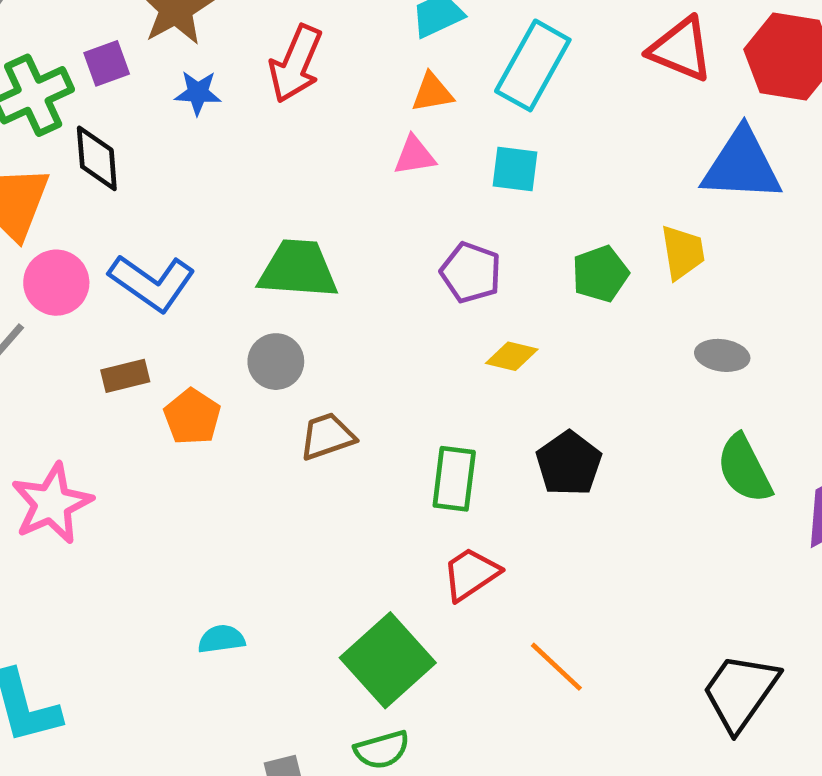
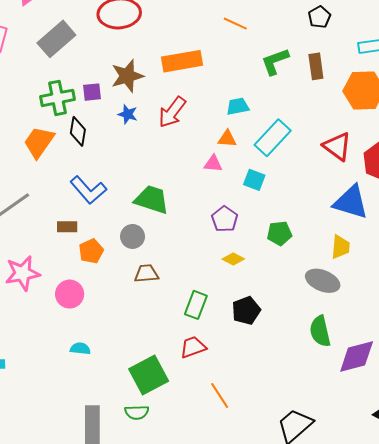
yellow trapezoid: (683, 252) -> (341, 247), moved
pink circle: (56, 283) -> (70, 294), moved
gray ellipse: (722, 355) -> (323, 281), size x1.5

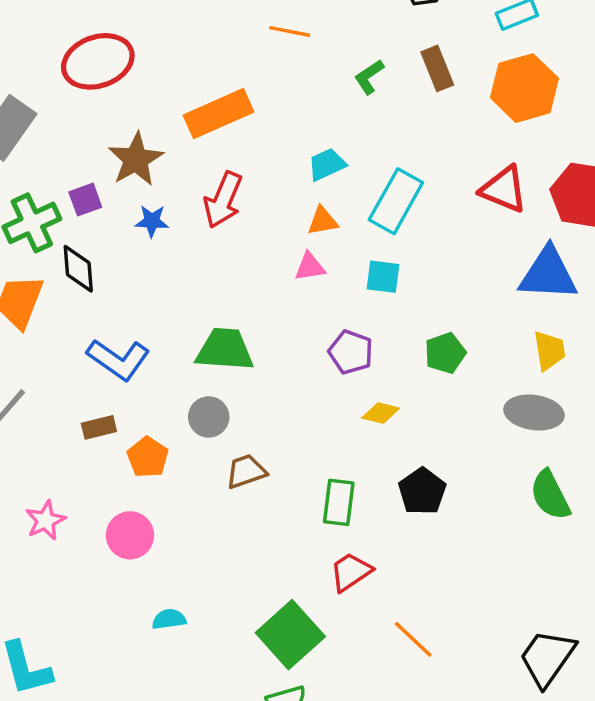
green L-shape: (275, 61) -> (369, 77), size x0.7
pink star: (22, 273) -> (45, 520), size x0.7

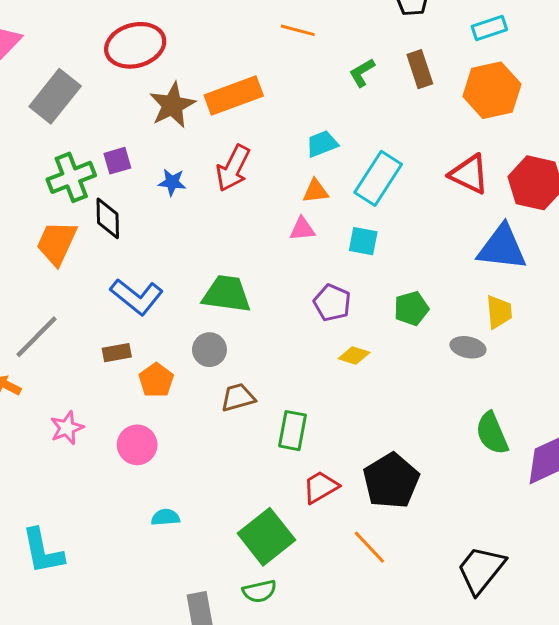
brown star: (136, 159) -> (172, 105), moved
gray ellipse: (534, 412) -> (468, 347), moved, size x0.7
black pentagon: (422, 491) -> (391, 481), moved, size x1.4
green rectangle: (339, 502) -> (293, 431), moved

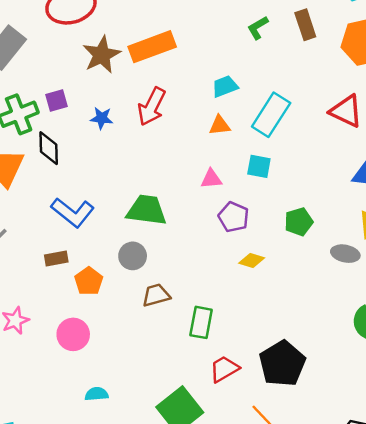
pink triangle: (302, 229) -> (211, 179), moved

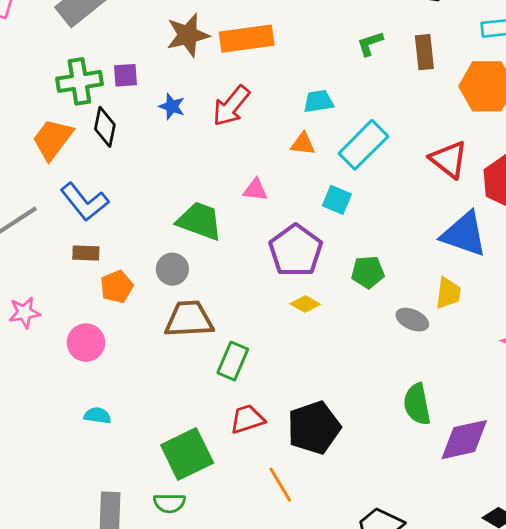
pink triangle: (211, 179) -> (255, 190), moved
blue L-shape: (73, 212) -> (84, 202), moved
purple pentagon: (234, 217) -> (296, 251), size x1.5
brown trapezoid: (156, 295) -> (189, 319), size x1.5

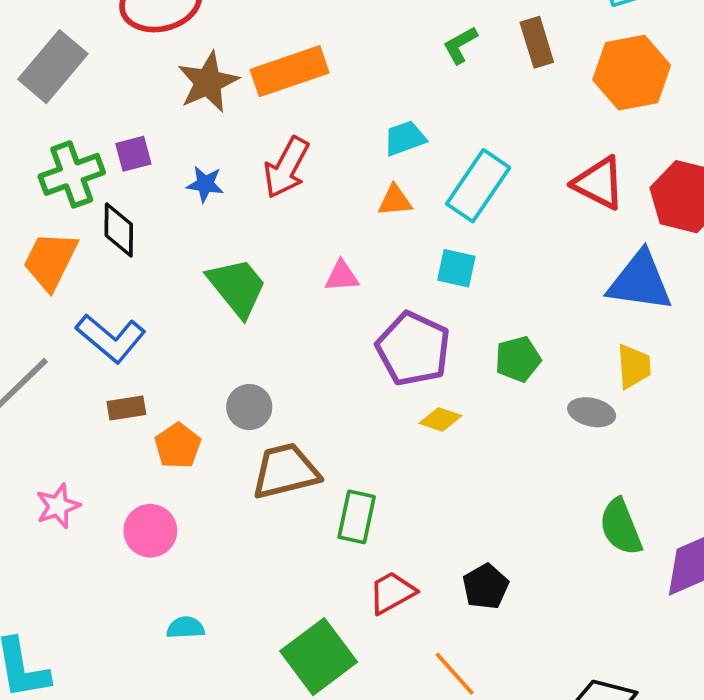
green trapezoid: (200, 221) -> (237, 287), moved, turned 42
black pentagon: (314, 428) -> (486, 587), size x0.6

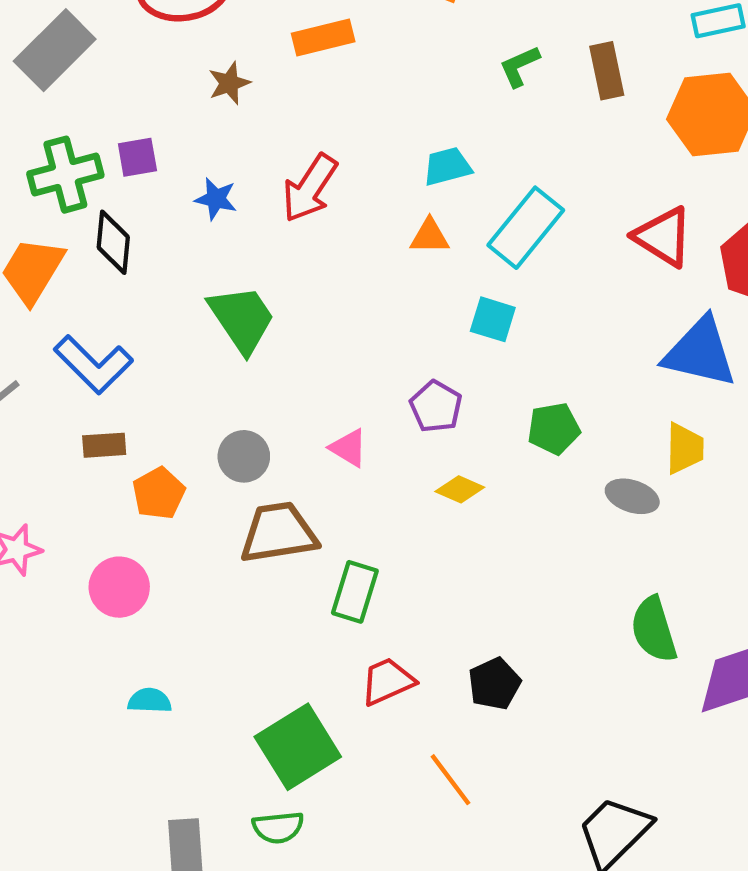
orange rectangle: (290, 71) -> (323, 38), moved, size x0.7
brown star: (208, 82) -> (229, 83), size x0.6
pink triangle: (342, 276) -> (349, 448), moved, turned 30
purple pentagon: (413, 349) -> (436, 406), size x0.6

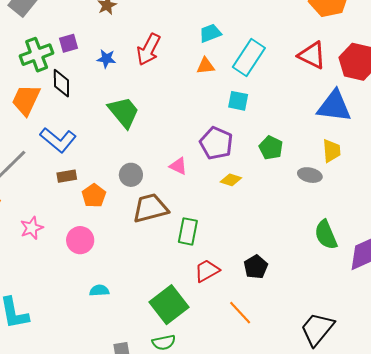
purple pentagon: (436, 406) -> (216, 143), size x1.4
green pentagon: (554, 429) -> (271, 148), turned -30

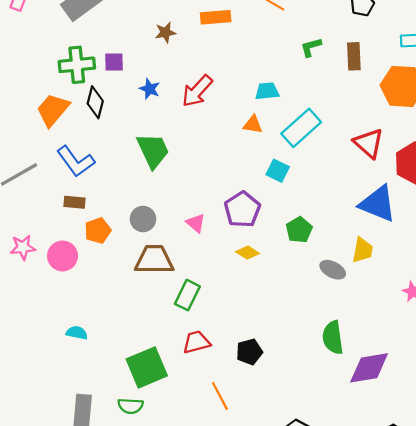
pink circle: (80, 240) -> (63, 256), moved

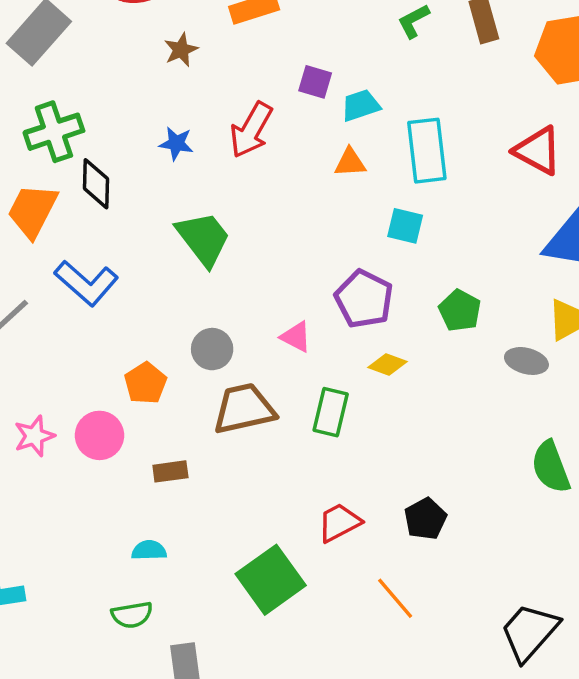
purple square: (114, 62) -> (315, 82), moved, turned 30
cyan rectangle: (301, 128) -> (427, 151), turned -42
brown rectangle: (75, 202) -> (170, 471), moved
green rectangle: (187, 295) -> (331, 412), moved
green semicircle: (131, 406) -> (132, 615), moved

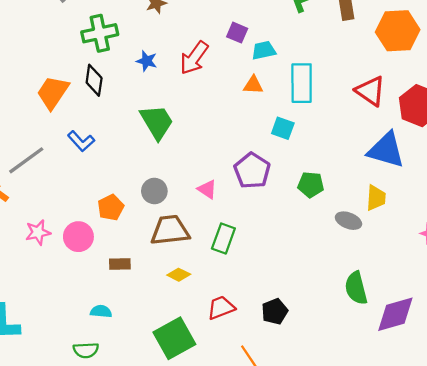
green cross: (54, 132) -> (100, 33), moved
blue L-shape: (86, 283) -> (81, 141), size x0.7
green pentagon: (460, 311) -> (311, 185), turned -30
yellow diamond: (387, 364) -> (179, 275), moved

